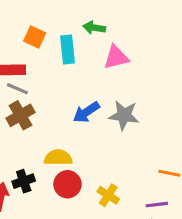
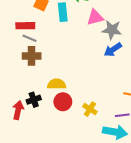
blue arrow: (86, 112) -> (113, 50), moved
brown cross: (21, 115) -> (32, 56), turned 30
gray star: (124, 115) -> (112, 30), moved

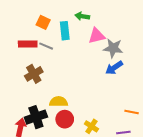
gray line: (30, 38) -> (46, 46), moved
brown cross: (32, 56) -> (34, 74), turned -30
black cross: (34, 100) -> (36, 117), size x1.5

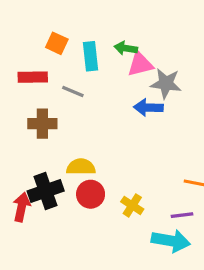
green arrow: (82, 16) -> (126, 48), moved
gray line: (46, 46) -> (73, 91), moved
blue arrow: (114, 68) -> (148, 108), moved, turned 36
brown cross: (34, 74) -> (42, 124), turned 30

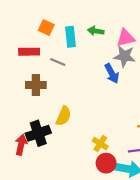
pink triangle: (140, 64) -> (126, 38), moved
blue arrow: (148, 108) -> (112, 73), turned -120
yellow semicircle: (81, 167) -> (64, 116), turned 114
red circle: (91, 194) -> (106, 163), moved

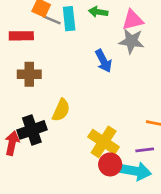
gray line: (58, 62) -> (52, 20), moved
blue arrow: (112, 73) -> (104, 61), moved
yellow cross: (100, 144) -> (104, 142), size x1.6

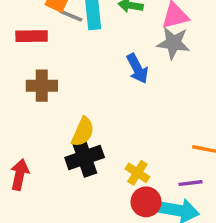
black cross: (32, 130) -> (85, 157), moved
yellow cross: (104, 142) -> (137, 173), size x0.6

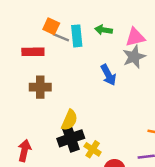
gray star: (173, 43) -> (134, 57), turned -30
yellow cross: (137, 173) -> (93, 149), moved

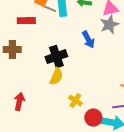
brown cross: (40, 87) -> (12, 50), moved
black cross: (71, 138) -> (56, 57), moved

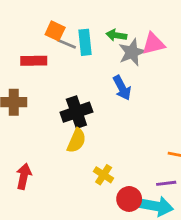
gray star: (109, 25) -> (132, 52), moved

